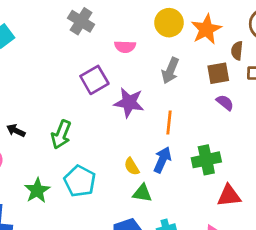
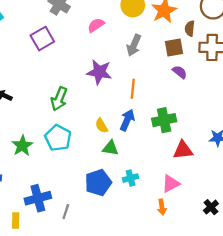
pink semicircle: (125, 47) -> (96, 25), turned 144
purple square: (94, 80) -> (42, 39), moved
green arrow: (61, 135) -> (59, 99), moved

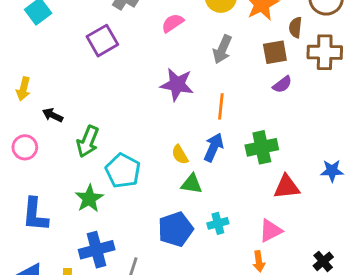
purple semicircle: (180, 72) -> (282, 84), turned 104
green arrow: (59, 99) -> (88, 141), moved
green star: (22, 146) -> (89, 199), moved

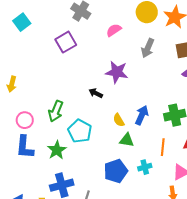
yellow arrow: (23, 89) -> (12, 84), moved
orange line: (221, 106) -> (163, 147), moved
black arrow: (53, 115) -> (96, 93), moved
pink circle: (25, 147) -> (25, 120), moved
blue L-shape: (35, 215) -> (25, 147), moved

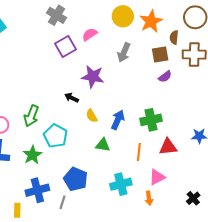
purple square: (66, 42) -> (66, 46), moved
yellow semicircle: (119, 120) -> (92, 116), moved
cyan cross: (145, 167) -> (121, 184), moved, size x1.5
blue pentagon: (116, 171) -> (76, 179), moved, turned -30

